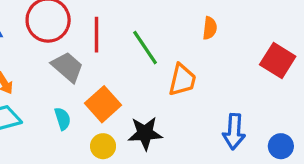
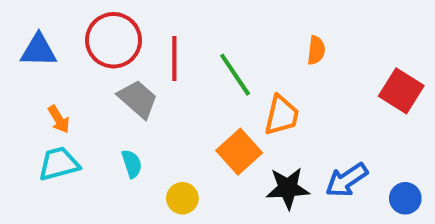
orange square: (103, 104) -> (239, 152), moved
blue arrow: (234, 132) -> (347, 180), turned 52
black star: (145, 133) -> (288, 188), moved

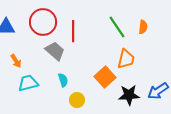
green line: (235, 75) -> (117, 27), moved
cyan trapezoid: (59, 164) -> (28, 83), moved
cyan semicircle: (132, 164) -> (63, 80), moved

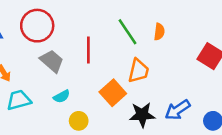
red line: (73, 31) -> (88, 50), moved
cyan semicircle: (63, 80) -> (62, 96), turned 80

